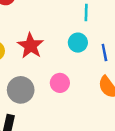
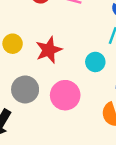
pink circle: (60, 83) -> (65, 95), size x1.5

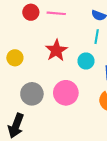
red star: (49, 50) -> (56, 50), moved

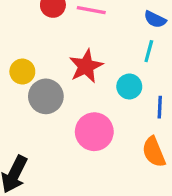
gray circle: (32, 94) -> (46, 96), moved

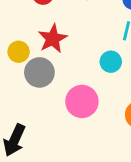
red star: (86, 66) -> (53, 39), moved

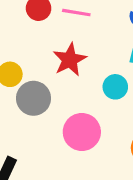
red star: (53, 39) -> (70, 60), moved

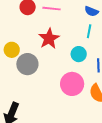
pink circle: (82, 132) -> (72, 84), moved

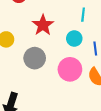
gray circle: (27, 64) -> (35, 58), moved

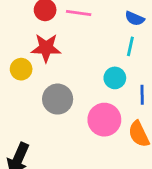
red star: (43, 25) -> (46, 48), moved, turned 30

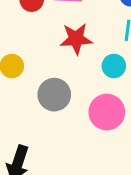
red star: (46, 48) -> (76, 39), moved

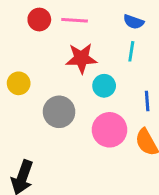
cyan circle: (114, 66) -> (104, 86), moved

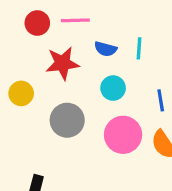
blue semicircle: (134, 22) -> (106, 49), moved
red star: (81, 58) -> (62, 63), moved

